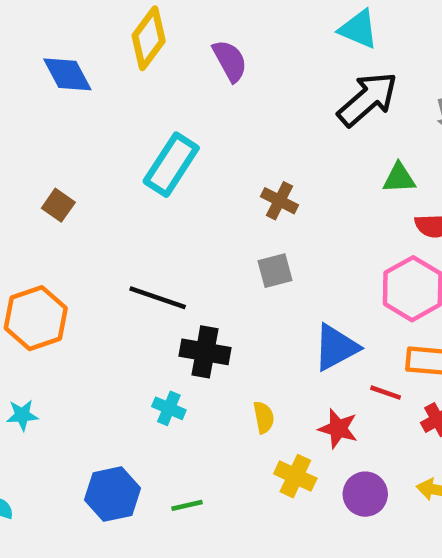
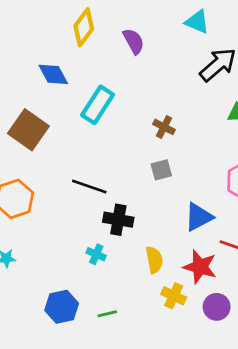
cyan triangle: (358, 29) -> (197, 22), moved
blue diamond: (67, 74) -> (53, 74), moved
brown square: (58, 205) -> (28, 130), size x2.0
yellow semicircle: (264, 417) -> (154, 260), size x1.4
red star: (338, 429) -> (200, 267), size x1.4

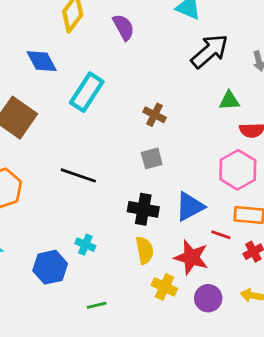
black cross: (118, 220) -> (143, 209), moved
blue hexagon: (62, 307) -> (50, 267), moved

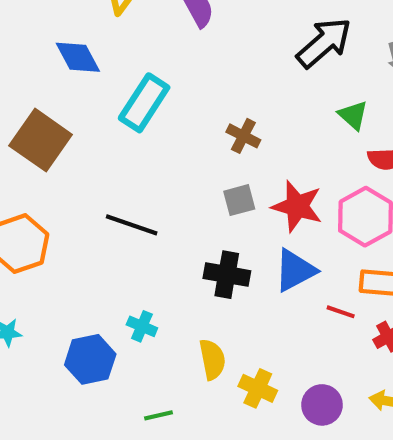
green triangle: (229, 101) -> (353, 115), turned 45
yellow semicircle: (145, 250) -> (212, 359), moved
red star: (191, 257) -> (297, 206), moved

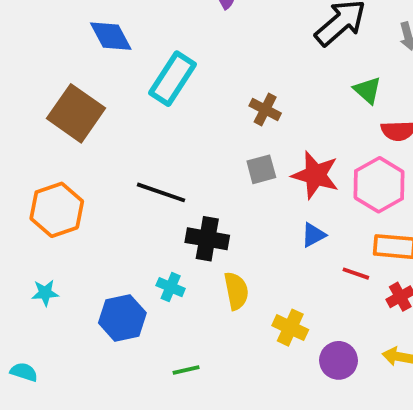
blue triangle: (295, 270) -> (313, 235), size x0.6
black cross: (227, 275) -> (207, 239), moved
yellow semicircle: (212, 359) -> (236, 291), moved
yellow cross: (258, 388) -> (290, 328), moved

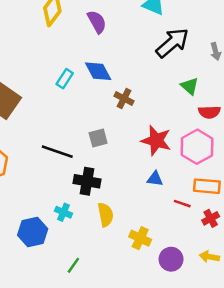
blue diamond: (111, 36) -> (98, 71), moved
cyan rectangle: (173, 79) -> (65, 79), size x0.6
gray square: (261, 169) -> (98, 138), moved
blue triangle: (313, 235) -> (155, 179), turned 35
green line: (186, 370) -> (73, 265), turned -42

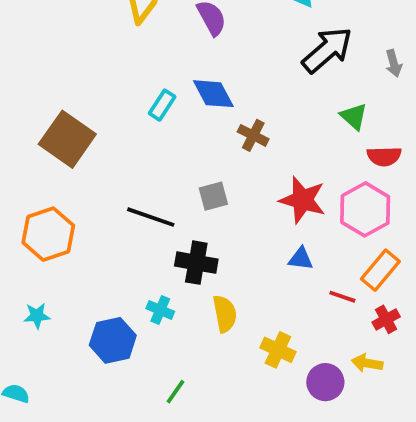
orange rectangle: (207, 186) -> (380, 270), turned -55
yellow arrow: (209, 257) -> (367, 363), moved

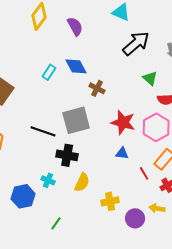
gray square: (213, 196) -> (76, 120), size x1.8
red line: (342, 297) -> (144, 173), turned 40
yellow semicircle: (225, 314) -> (82, 182), turned 36
yellow cross: (278, 350) -> (110, 201), turned -36

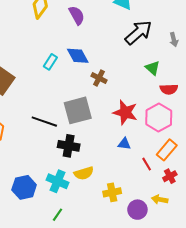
cyan cross: (48, 180) -> (57, 181), moved, size x1.5
yellow semicircle: (82, 182) -> (84, 173), turned 48

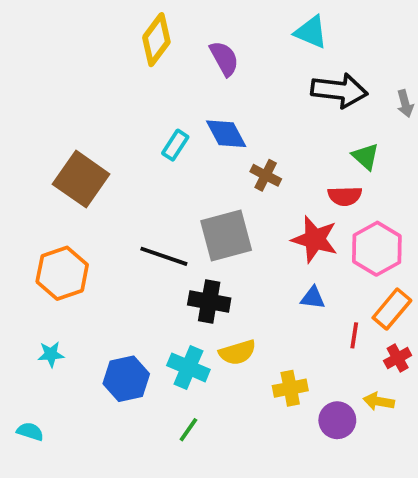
black arrow: (138, 33) -> (339, 90), turned 48
red semicircle: (169, 89) -> (345, 196), moved
red line: (147, 164) -> (354, 335), turned 40

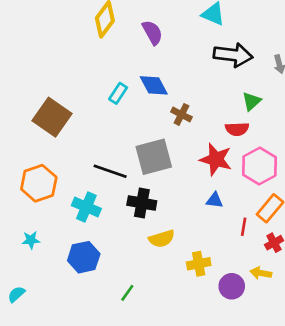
green triangle: (366, 156) -> (252, 101), turned 36
cyan cross: (188, 367) -> (86, 207), moved
cyan semicircle: (30, 432) -> (16, 294), turned -60

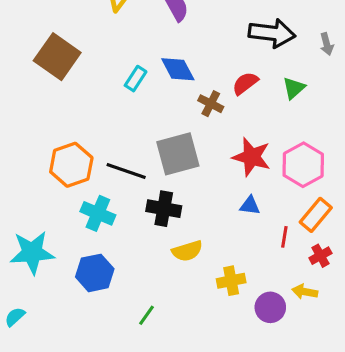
brown square: (52, 117) -> (57, 57), moved
red semicircle: (237, 129) -> (245, 83), moved, turned 145
orange hexagon: (39, 183) -> (71, 165), moved
cyan star: (31, 240) -> (32, 253), size x2.0

